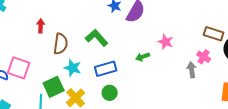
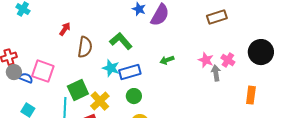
red arrow: (41, 26) -> (65, 29), turned 32
brown rectangle: (214, 34) -> (217, 17), moved, turned -36
pink star: (166, 42) -> (206, 60), moved
cyan star: (73, 68) -> (111, 68), moved

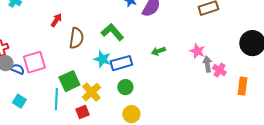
pink cross: (228, 60) -> (219, 70), moved
pink square: (43, 71) -> (34, 62), turned -35

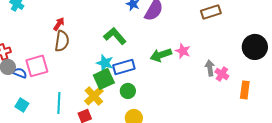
brown semicircle: (76, 38) -> (62, 41), moved
green arrow: (158, 51) -> (161, 55), size x1.5
pink star: (197, 51) -> (183, 51), moved
green square: (69, 81) -> (104, 79), moved

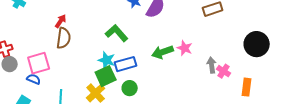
blue semicircle: (20, 73) -> (34, 79), moved

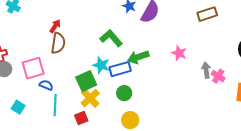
green arrow: (163, 52) -> (138, 57), moved
green square: (106, 76) -> (86, 81), moved
blue semicircle: (34, 79) -> (46, 85), moved

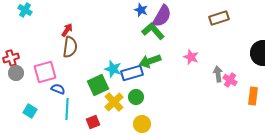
green L-shape: (111, 38) -> (153, 31), moved
yellow cross: (90, 98) -> (114, 102), moved

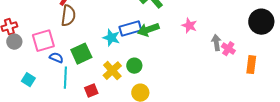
blue rectangle: (132, 73) -> (130, 29), moved
green square: (98, 85) -> (81, 54), moved

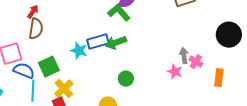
pink star: (189, 26) -> (175, 72), moved
blue semicircle: (56, 58) -> (24, 71), size x1.5
green circle: (134, 66) -> (126, 79), moved
yellow cross: (112, 71) -> (64, 89), moved

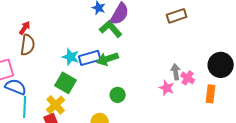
black circle: (229, 35) -> (221, 65), moved
cyan star: (79, 51) -> (71, 57), moved
green square: (49, 67) -> (66, 83), moved, turned -35

